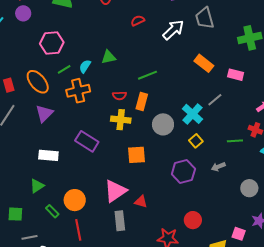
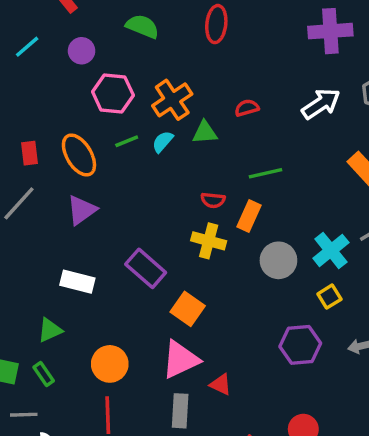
purple circle: (23, 13) -> (82, 51), moved
red semicircle: (138, 21) -> (247, 108), moved
orange cross: (78, 91) -> (172, 100), moved, turned -30
orange square: (137, 155) -> (188, 309), moved, turned 30
green rectangle: (52, 211) -> (44, 374), moved

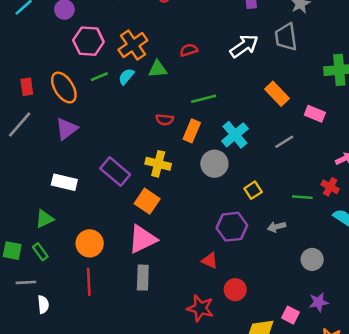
yellow cross: (209, 241) -> (158, 164), moved
cyan cross: (331, 250) -> (235, 135), moved
red triangle: (221, 384) -> (210, 260), moved

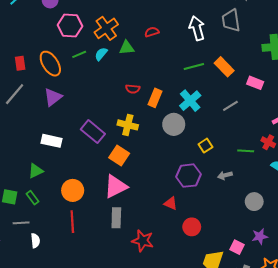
white arrow: (244, 46) -> (197, 28), turned -70
green line: (204, 99) -> (194, 67), moved
red star: (200, 308) -> (143, 241), moved

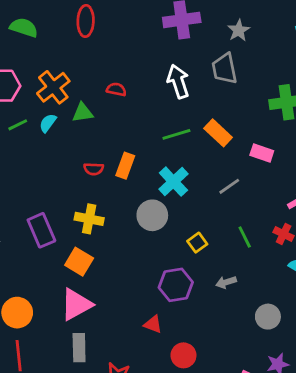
red semicircle: (152, 32) -> (116, 89), turned 32
orange rectangle: (155, 98) -> (125, 166), moved
purple rectangle: (93, 132) -> (41, 230), turned 30
green line: (246, 151) -> (245, 237), moved, turned 63

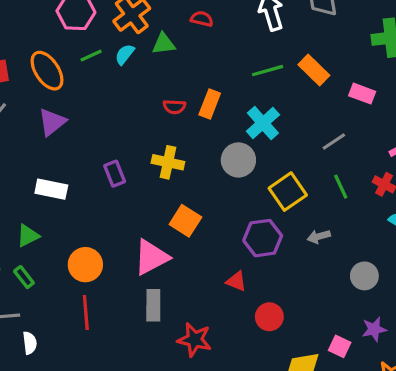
gray line: (229, 186) -> (334, 142), moved
purple rectangle: (41, 230) -> (115, 174), size x0.7
yellow square: (197, 243) -> (288, 192), size x1.6
orange square: (79, 262) -> (185, 221), moved

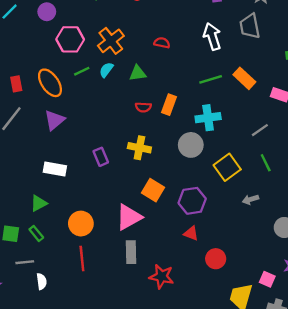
green triangle: (164, 44) -> (138, 73), moved
cyan cross: (263, 123) -> (208, 118), turned 35
purple hexagon: (263, 238) -> (192, 201), moved

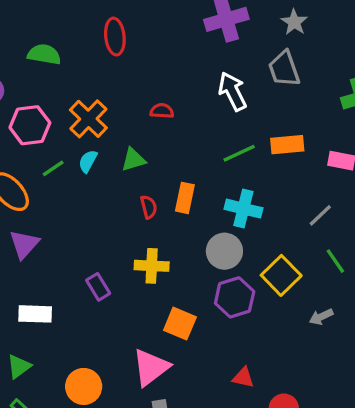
orange rectangle: (244, 78) -> (287, 145), turned -40
red semicircle: (143, 107) -> (149, 207), turned -98
cyan cross: (208, 118) -> (243, 209), turned 30
purple hexagon: (192, 201) -> (235, 297), moved

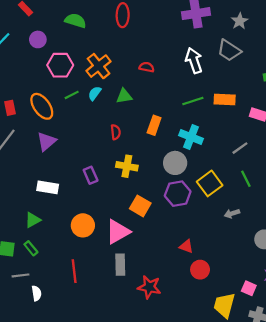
gray trapezoid: (284, 69) -> (229, 50), turned -45
red semicircle: (149, 207) -> (116, 132), moved
red triangle: (243, 378) -> (186, 246), moved
orange circle: (84, 386) -> (83, 225), moved

